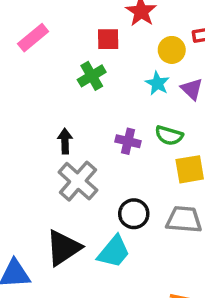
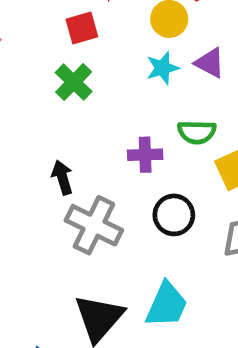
cyan star: (157, 83) -> (163, 68), turned -30
black circle: (134, 214) -> (174, 215), moved

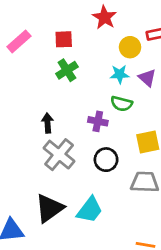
red square: (82, 28) -> (64, 39), moved
green semicircle: (197, 132) -> (121, 104), moved

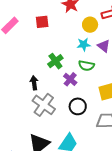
green cross: (67, 70) -> (55, 61), moved
purple cross: (98, 121) -> (70, 79), turned 32

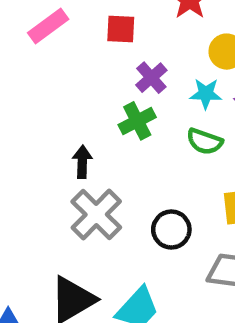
purple cross: (70, 79) -> (151, 78), moved

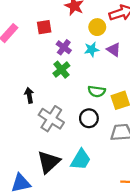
green semicircle: (205, 141) -> (97, 91), moved
black arrow: (82, 162) -> (29, 95), moved

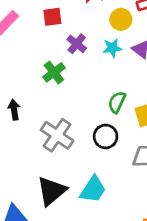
green cross: (61, 70) -> (54, 72), moved
green semicircle: (97, 91) -> (117, 102), turned 105
black arrow: (29, 95) -> (14, 110), moved

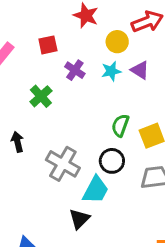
green cross: (54, 72) -> (41, 96), moved
cyan trapezoid: (93, 189) -> (96, 190), moved
black triangle: (51, 191) -> (79, 219), moved, size x0.7

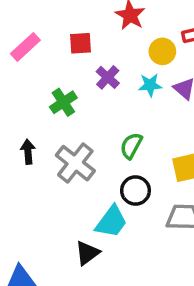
green semicircle: (120, 125) -> (131, 146), moved
gray cross: (63, 164) -> (75, 163), moved

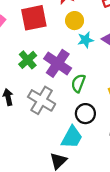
red square: (81, 43) -> (34, 18), size x1.6
yellow circle: (162, 51) -> (75, 21), moved
purple cross: (108, 77) -> (58, 63), moved, size x1.6

